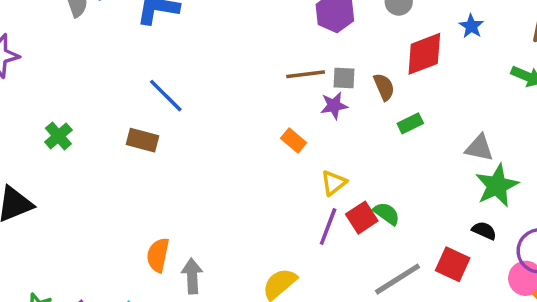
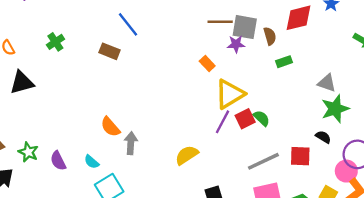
gray square: (344, 78) -> (245, 27), size x1.6
yellow triangle: (334, 183) -> (230, 94), size x1.8
orange semicircle: (158, 255) -> (110, 127), turned -60
red square: (453, 264) -> (300, 156), turned -30

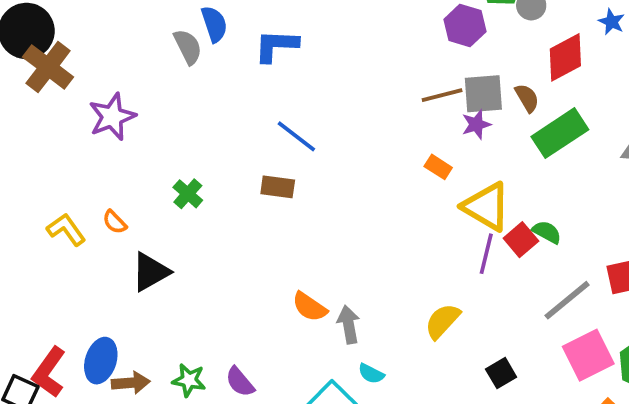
green rectangle: (284, 62) -> (560, 133), size x2.0
yellow triangle: (230, 94) -> (486, 207), turned -44
cyan semicircle: (92, 162) -> (371, 374), moved

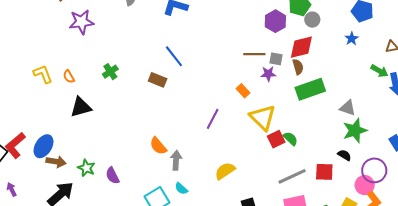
red diamond: (565, 57) -> (301, 47), moved
gray square: (483, 94) -> (276, 59), size x0.6
purple line: (486, 254) -> (213, 119), moved

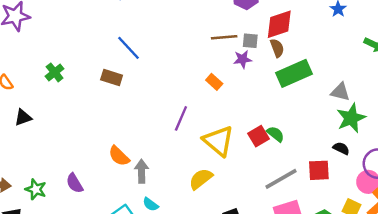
black triangle: (81, 107) -> (23, 118), size x0.7
yellow triangle: (263, 117) -> (219, 141), moved
purple semicircle: (112, 176) -> (75, 183), moved

